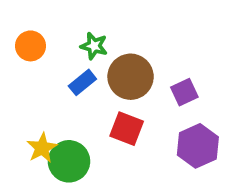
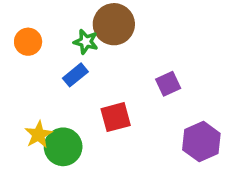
brown circle: (131, 77) -> (114, 24), moved
red square: (127, 129) -> (116, 117), turned -36
purple hexagon: (198, 146) -> (201, 142), moved

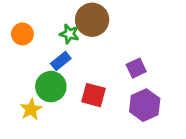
red square: (116, 117) -> (93, 95), turned 30
purple hexagon: (201, 142) -> (145, 105), moved
green circle: (63, 147) -> (51, 87), moved

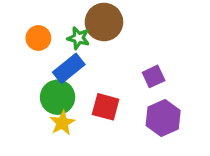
orange circle: (22, 34) -> (38, 38), moved
blue rectangle: (61, 61) -> (69, 68), size x1.4
yellow star: (31, 109) -> (62, 123), moved

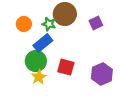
purple square: (154, 76) -> (96, 23), moved

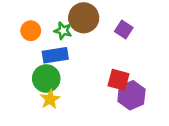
purple square: (96, 23) -> (124, 29), turned -32
blue rectangle: (43, 43) -> (55, 55), turned 30
red square: (66, 67) -> (119, 80), moved

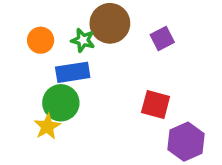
purple square: (124, 29) -> (162, 39), turned 30
purple hexagon: (131, 95) -> (186, 142), moved
yellow star: (50, 99) -> (47, 126), moved

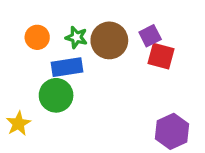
brown circle: (110, 23) -> (109, 40), moved
red square: (156, 104) -> (161, 56), moved
yellow star: (47, 126) -> (18, 124), moved

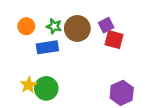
green circle: (56, 95) -> (46, 88), moved
yellow star: (18, 124) -> (28, 85), moved

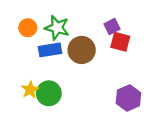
green star: (54, 26) -> (57, 28), size x1.5
brown circle: (77, 28) -> (82, 50), moved

